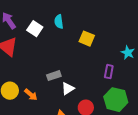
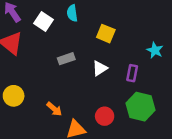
gray rectangle: (54, 76) -> (66, 59), moved
white triangle: (68, 89) -> (100, 68), moved
orange arrow: (31, 95) -> (54, 109), moved

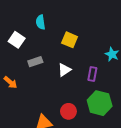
white square: (43, 22) -> (17, 40), moved
orange arrow: (54, 109) -> (10, 82), moved

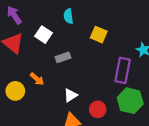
white triangle: (64, 70) -> (71, 95), moved
purple rectangle: (92, 74) -> (123, 70), size x1.6

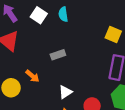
white square: (43, 35) -> (39, 15), moved
yellow square: (99, 35) -> (113, 34), moved

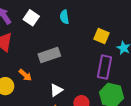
cyan semicircle: (63, 14) -> (64, 17), moved
gray rectangle: (58, 55) -> (49, 55), size x1.5

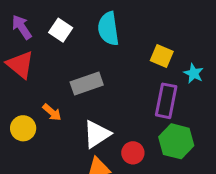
cyan semicircle: (64, 17) -> (108, 29), size x1.6
white triangle: (56, 90) -> (97, 134), size x1.5

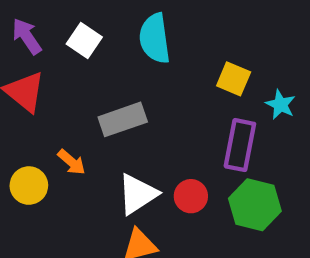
red circle: (133, 153) -> (191, 196), moved

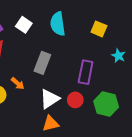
yellow square: (234, 79) -> (99, 29), moved
gray rectangle: (123, 119) -> (42, 63), turned -50
purple rectangle: (240, 145) -> (86, 72), moved

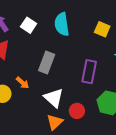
white triangle: (50, 99) -> (54, 98), turned -45
red circle: (75, 100) -> (77, 111), moved
orange triangle: (51, 124) -> (55, 122), turned -30

